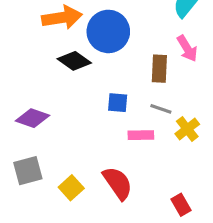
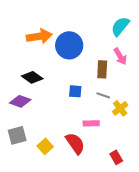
black diamond: (74, 61) -> (32, 77), moved
pink rectangle: (141, 135) -> (91, 123), moved

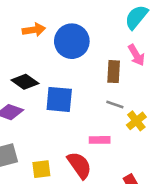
orange arrow: (39, 36) -> (34, 30), size x0.7
blue square: (75, 91) -> (59, 99), moved, size x1.6
yellow square: (45, 146) -> (41, 169), turned 35

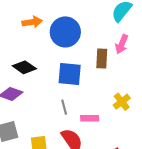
pink arrow: (136, 55) -> (122, 44), turned 54
blue square: (59, 99) -> (70, 74), moved
gray line: (115, 104) -> (64, 107), moved, turned 56

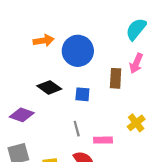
black diamond: (24, 67) -> (49, 87), moved
blue square: (70, 74) -> (82, 94), size x0.6

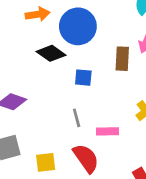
black diamond: (49, 87) -> (51, 53), moved

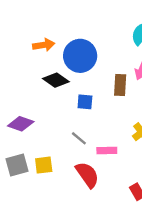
gray line: (77, 118) -> (79, 138), turned -35
yellow square: (46, 162) -> (44, 165), moved

